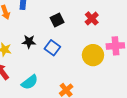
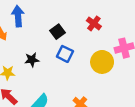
blue square: (52, 48) -> (65, 54), moved

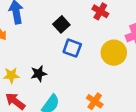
black star: (32, 60) -> (39, 74), moved

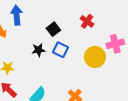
black star: (39, 74) -> (39, 50), moved

